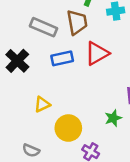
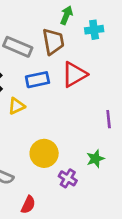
yellow triangle: (42, 104) -> (16, 106), moved
green star: (113, 118) -> (95, 159), moved

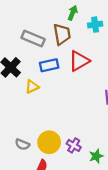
yellow circle: (44, 153) -> (49, 142), moved
green star: (95, 159) -> (96, 156), moved

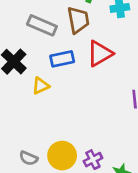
purple cross: (74, 145) -> (93, 160), turned 32

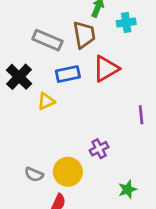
purple cross: (93, 160) -> (99, 149), moved

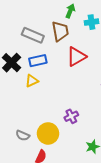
blue rectangle: (68, 74) -> (38, 61), moved

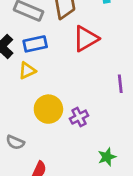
yellow circle: (48, 133) -> (48, 109), moved

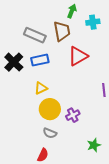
yellow triangle: (27, 71) -> (41, 88), moved
gray semicircle: (15, 142) -> (50, 133), moved

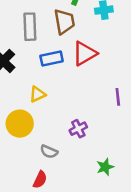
gray rectangle: (35, 35) -> (30, 27), turned 65
blue rectangle: (40, 60) -> (52, 59), moved
yellow circle: (50, 109) -> (20, 124), moved

